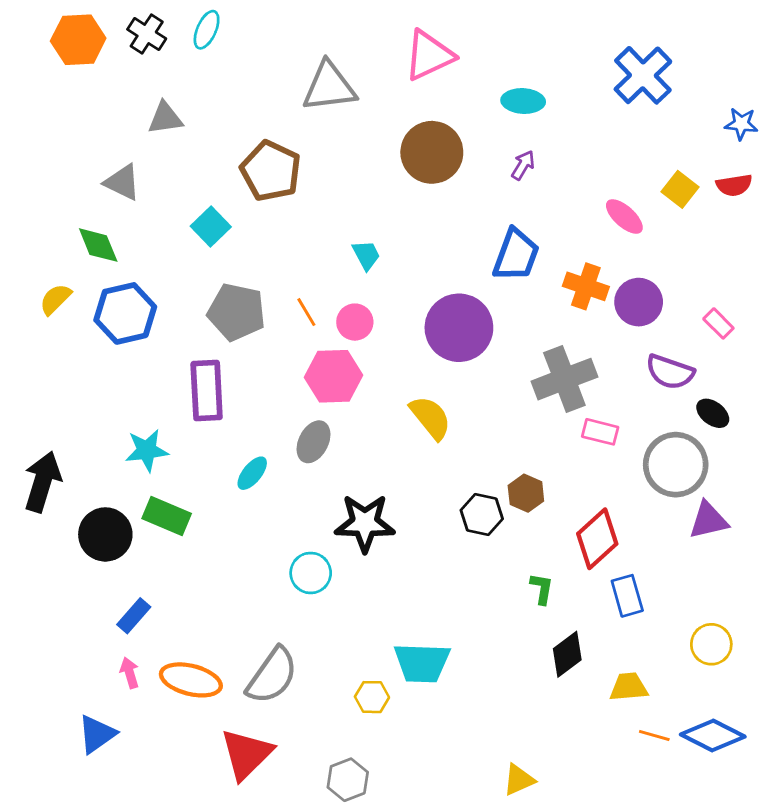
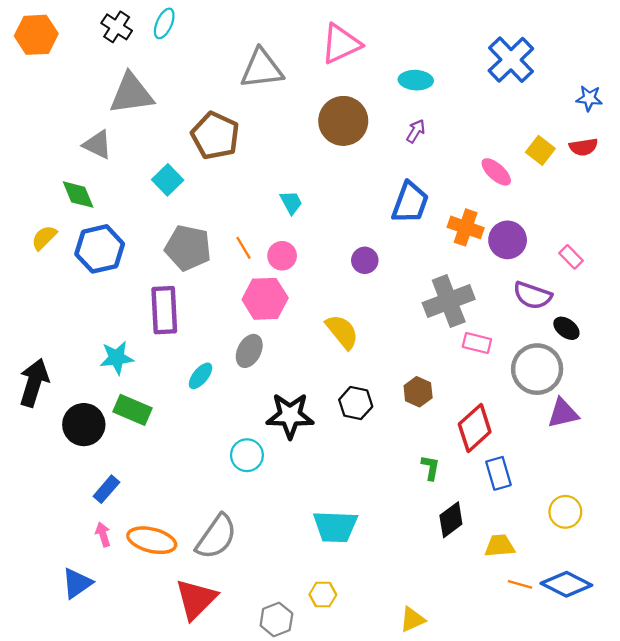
orange hexagon: (78, 40) -> (36, 35), moved
gray triangle: (165, 118) -> (131, 94), size x1.6
purple circle: (459, 328) -> (365, 260), size x0.5
black hexagon: (482, 515) -> (356, 403), moved
yellow hexagon: (372, 697) -> (323, 595), moved

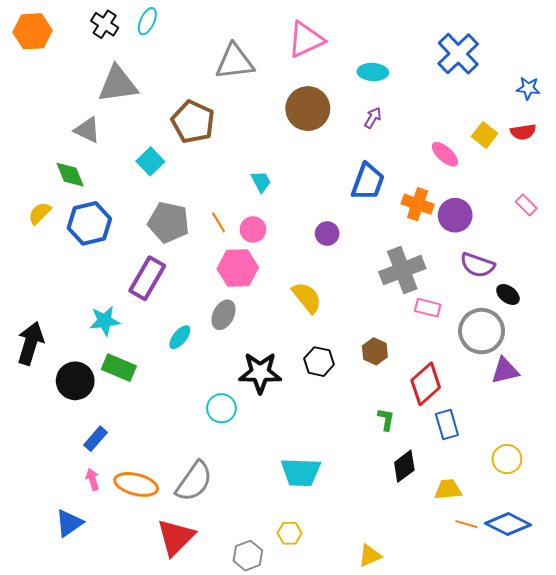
pink rectangle: (571, 257) -> (526, 205), moved
purple rectangle: (164, 310) -> (147, 278), turned 33

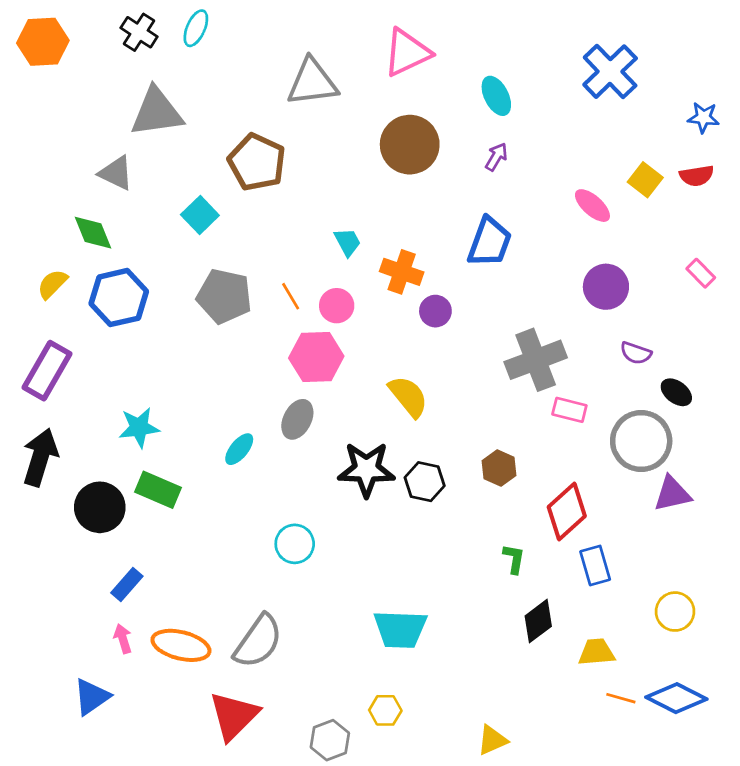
cyan ellipse: (373, 72) -> (496, 96), turned 60
orange cross: (418, 204) -> (402, 272), moved
purple semicircle: (477, 265) -> (636, 353), size x0.7
purple rectangle: (147, 278) -> (47, 371), moved
black star: (260, 373) -> (366, 469), moved

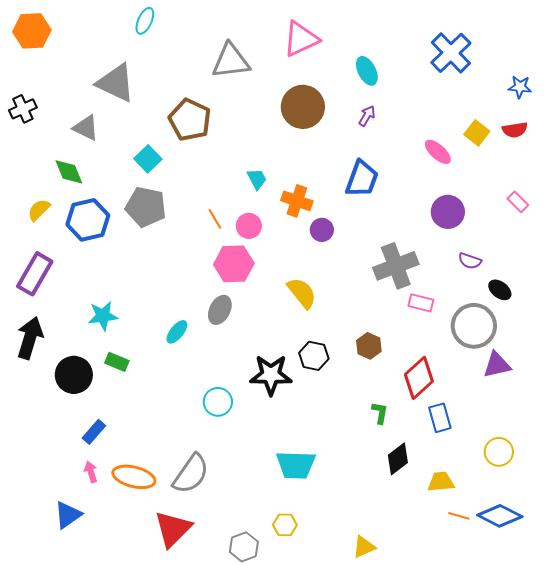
black cross: (139, 32) -> (23, 109), moved, turned 32
gray triangle: (157, 112) -> (116, 83), turned 33
gray pentagon: (224, 296) -> (146, 207), moved
black star: (366, 469) -> (271, 375), moved
green rectangle: (158, 490) -> (117, 362), size x0.7

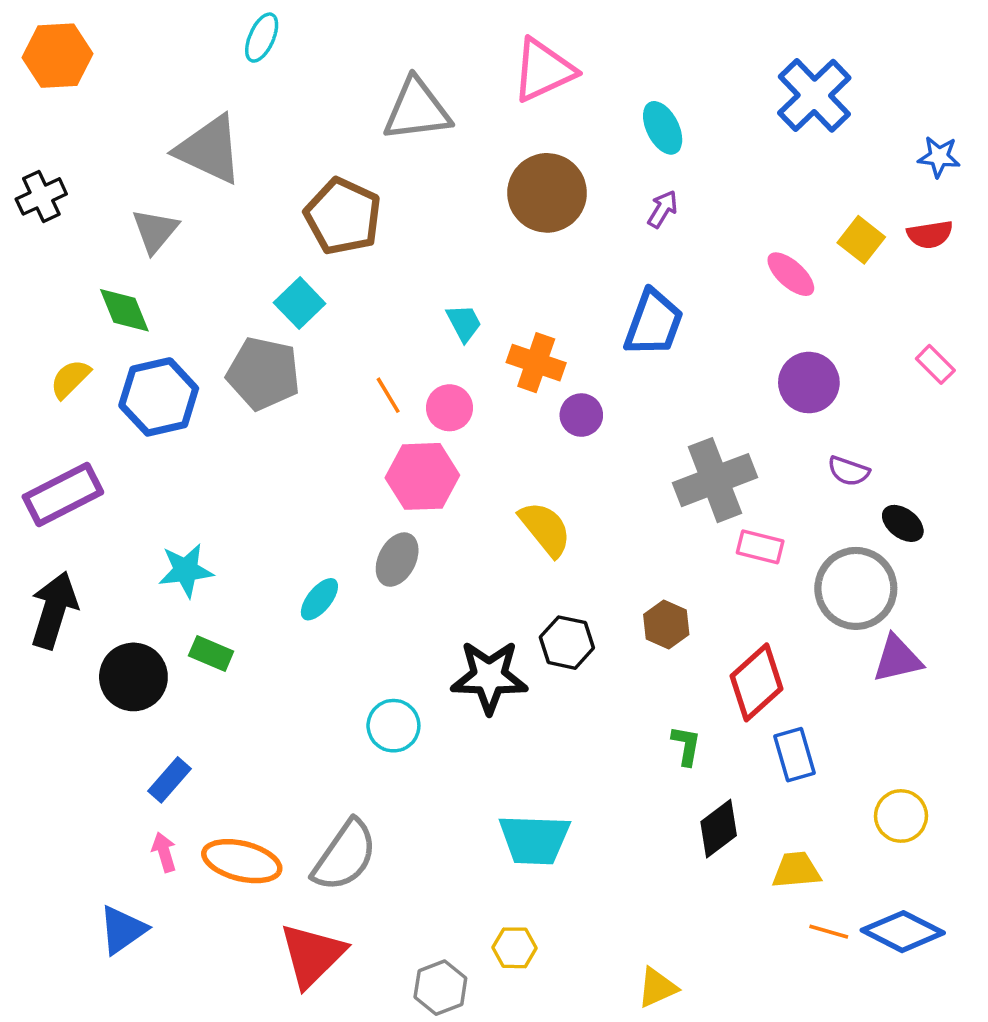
gray triangle: (86, 128) -> (155, 231), turned 44
cyan square: (148, 159) -> (300, 303), moved
purple rectangle: (35, 274) -> (63, 494), turned 33

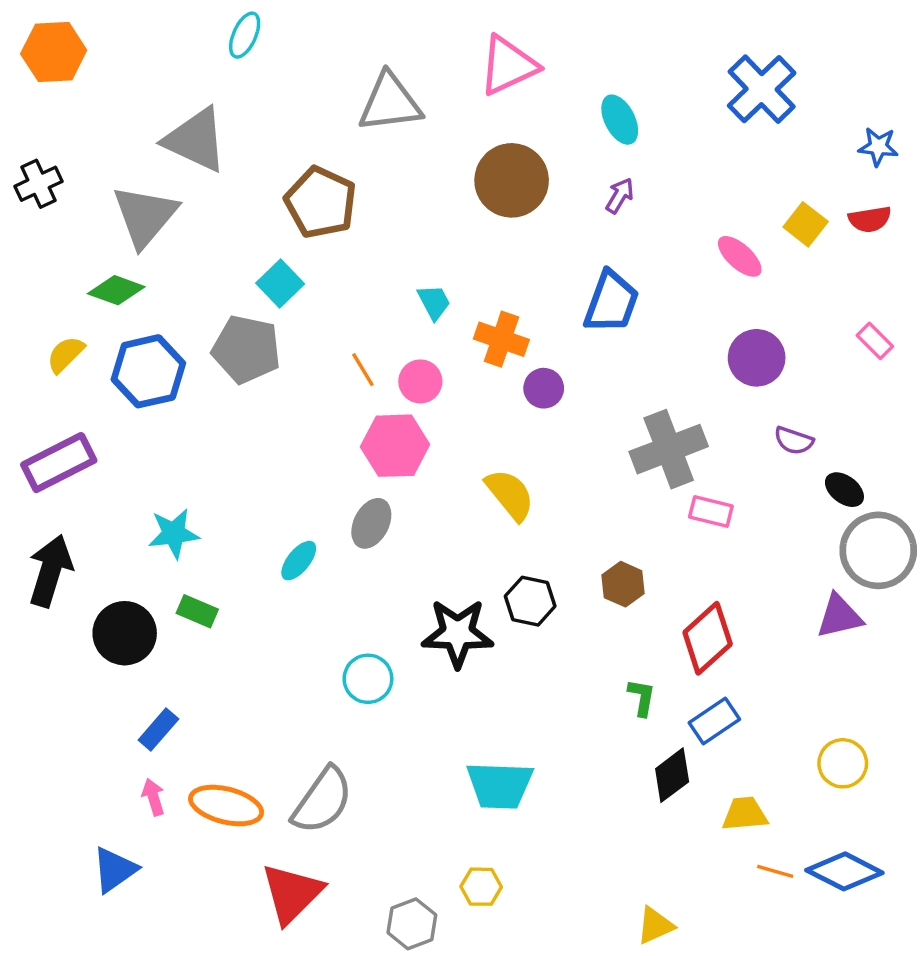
gray triangle: (155, 231) -> (145, 216), size x1.5
green diamond: (124, 310) -> (116, 290), turned -48
gray circle: (856, 588) -> (878, 550), moved
blue rectangle: (794, 755) -> (714, 721), moved, turned 72
yellow triangle: (657, 988) -> (655, 926), moved

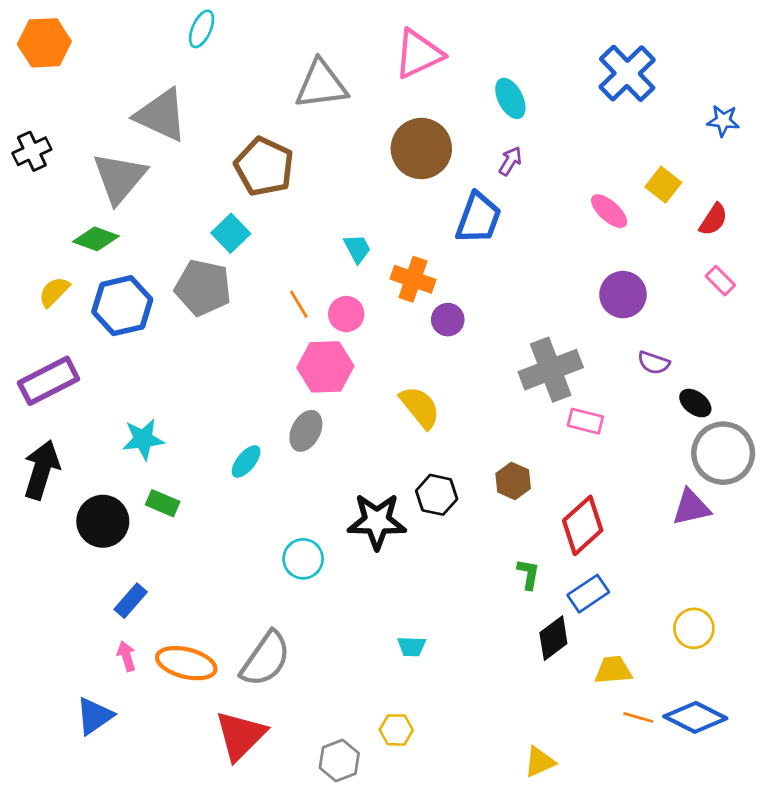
red semicircle: (870, 219) -> (713, 219), moved, turned -48
blue trapezoid: (611, 302) -> (478, 218), moved
cyan trapezoid: (500, 785) -> (412, 646), size x0.5

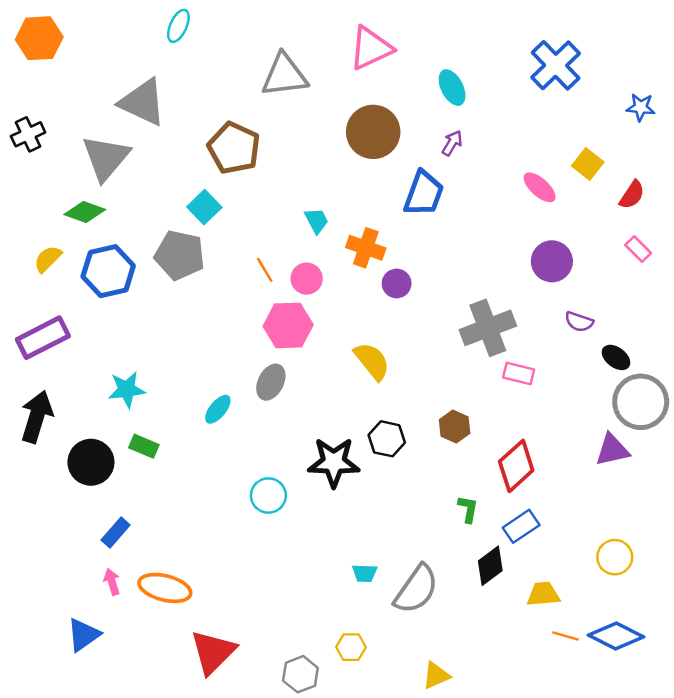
gray semicircle: (266, 659) -> (416, 589), moved
yellow triangle: (540, 762) -> (436, 675), moved

